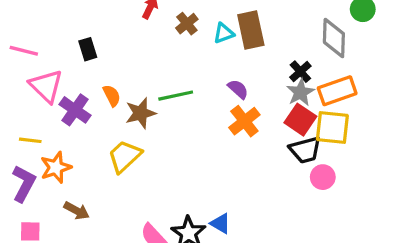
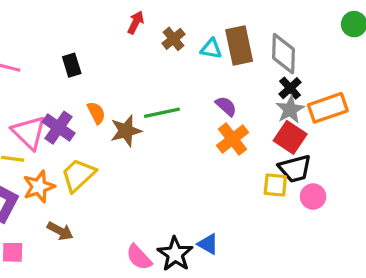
cyan triangle: (224, 33) -> (211, 49), turned 30
gray diamond: (334, 38) -> (283, 54), moved
pink triangle: (46, 86) -> (29, 132), moved
yellow square: (332, 128) -> (275, 185), moved, size x0.7
yellow trapezoid: (125, 156) -> (78, 175), moved

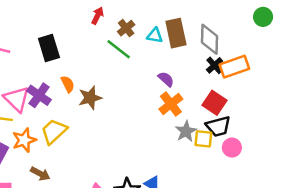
black rectangle: (72, 65) -> (49, 48), size x1.5
orange rectangle: (328, 108) -> (234, 67), moved
gray star: (290, 109) -> (186, 131), moved
green line: (162, 113) -> (119, 49), moved, turned 50

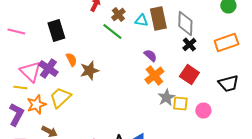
orange rectangle: (234, 67) -> (226, 42), moved
black trapezoid: (218, 126) -> (228, 84), moved

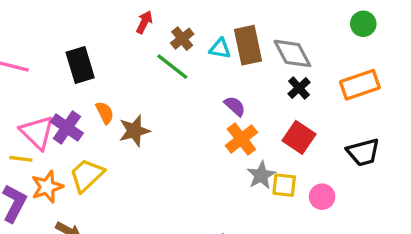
gray diamond: (185, 24) -> (292, 53), turned -30

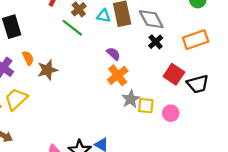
red square: (299, 137) -> (174, 74), moved

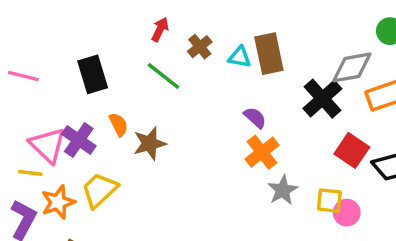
gray diamond: (151, 19) -> (352, 67), moved, turned -72
green line: (72, 28) -> (163, 76), moved
black cross: (156, 42) -> (322, 99), size x1.6
yellow square: (146, 106) -> (329, 201), moved

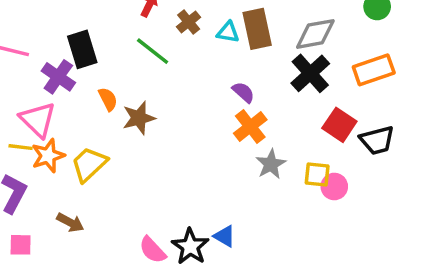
gray diamond: (352, 67) -> (315, 34), moved
purple cross: (79, 140) -> (58, 77), moved
orange star: (58, 202) -> (48, 156), moved

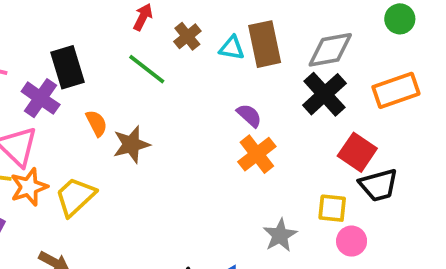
black trapezoid: (377, 140) -> (379, 185), moved
gray star: (271, 164) -> (280, 235), moved
pink circle: (334, 187) -> (352, 241), moved

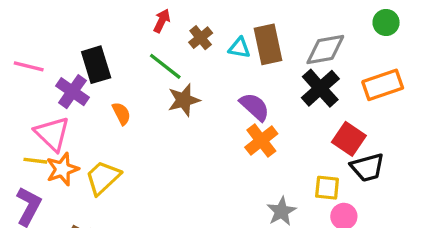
purple semicircle: (249, 115) -> (255, 107), size x1.4
brown star: (131, 144) -> (184, 100), moved

